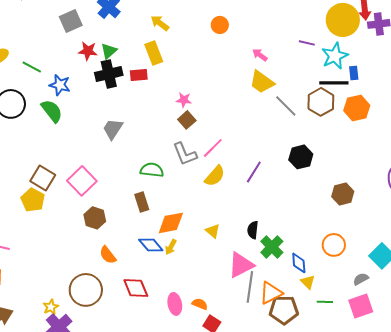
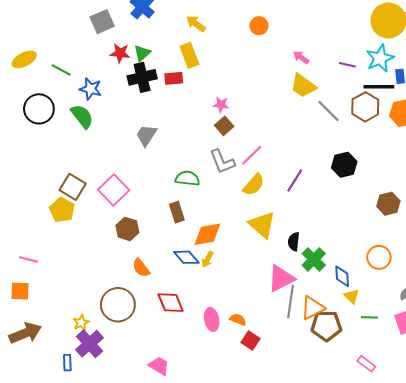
purple line: (307, 43) -> (347, 65), moved
yellow triangle: (213, 231) -> (262, 225), moved, size x1.8

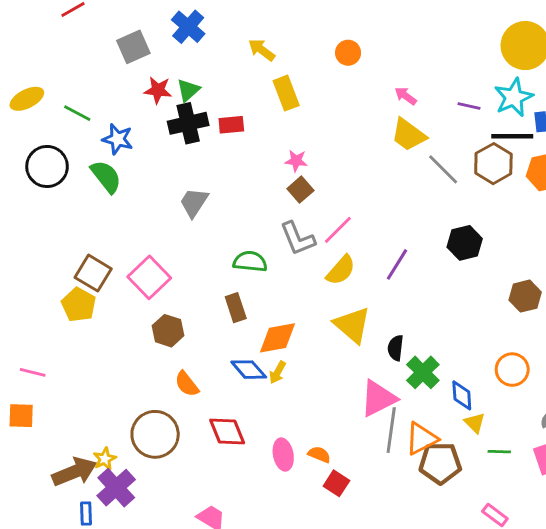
yellow rectangle: (189, 55) -> (286, 93), moved
brown arrow: (25, 333) -> (74, 472), moved

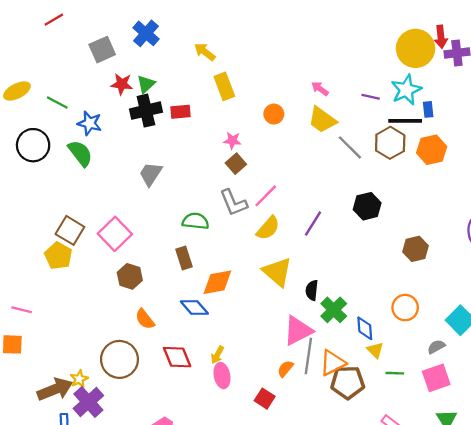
orange circle: (348, 53) -> (274, 114), moved
yellow arrow: (277, 372) -> (217, 355), moved
orange semicircle: (319, 455) -> (285, 369), moved, turned -72

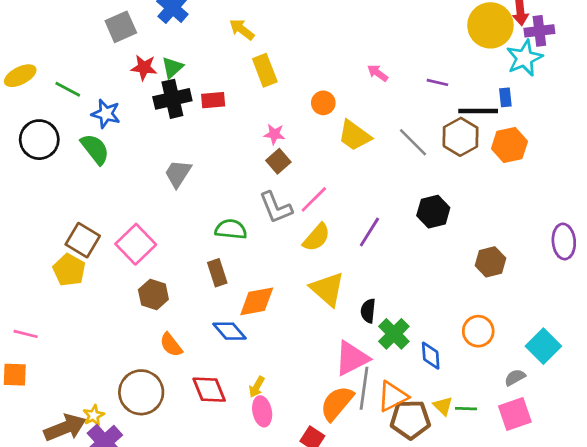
cyan star: (406, 90) -> (524, 58), moved
yellow trapezoid: (322, 120) -> (355, 135), moved
yellow triangle: (375, 350) -> (443, 406), moved
orange semicircle: (285, 369) -> (337, 403), size x1.8

